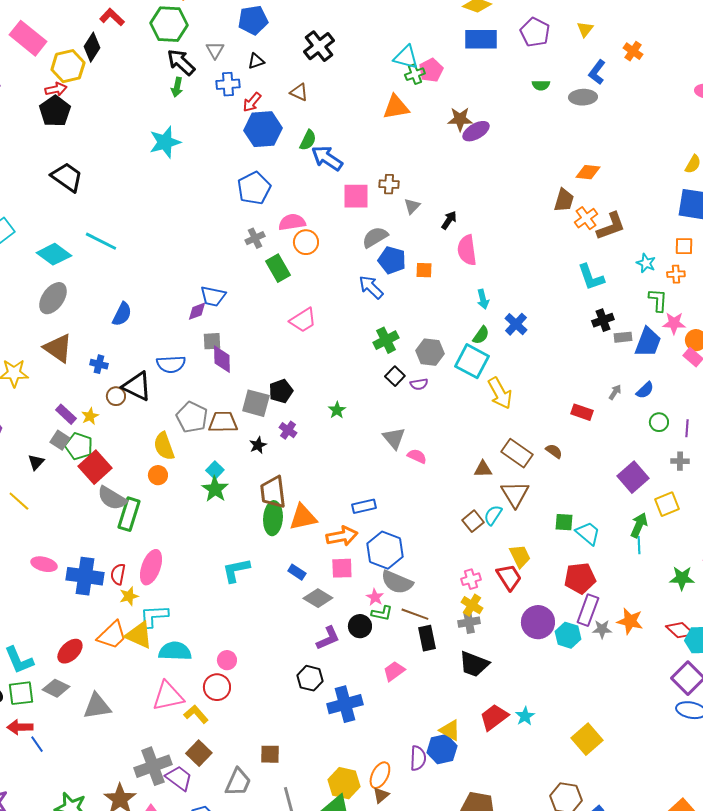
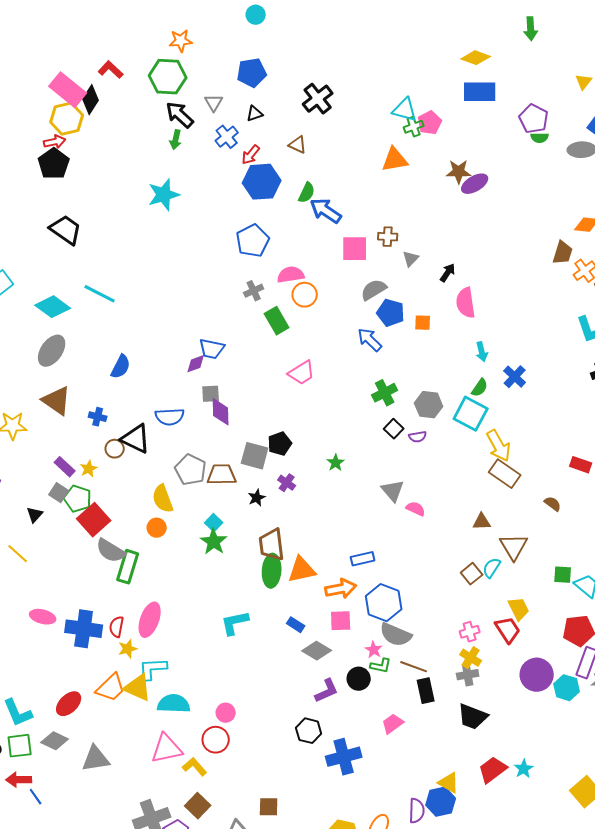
purple pentagon: (535, 32) -> (534, 119), moved
pink rectangle: (28, 38) -> (68, 90), moved
blue cross: (228, 84) -> (227, 137), turned -35
brown rectangle: (517, 453) -> (505, 474), moved

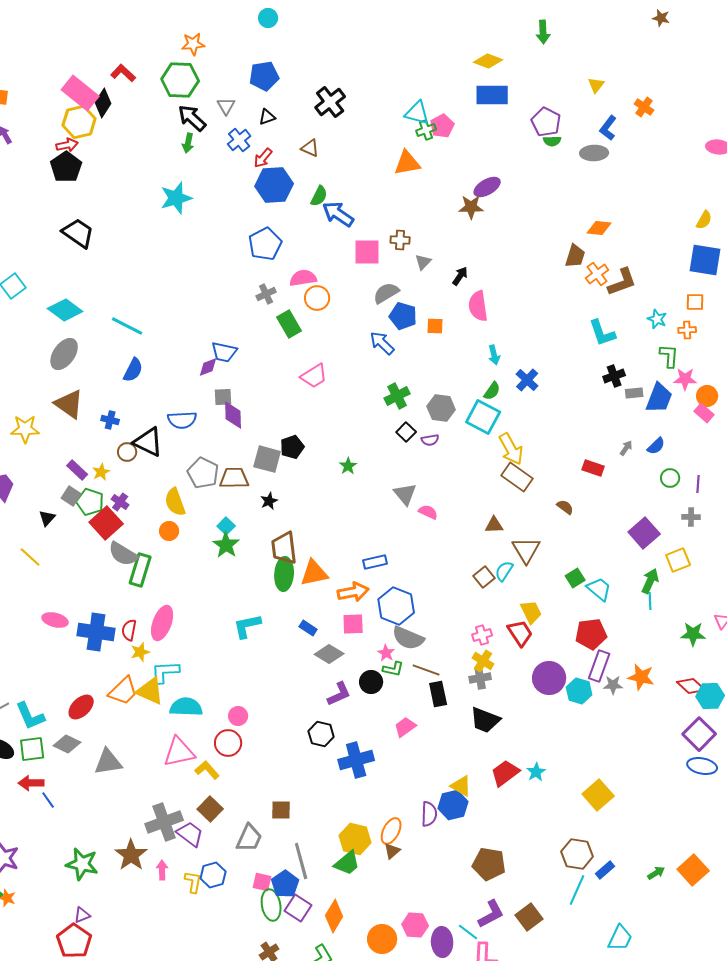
brown star: (459, 172) -> (471, 207), moved
cyan line: (100, 294) -> (127, 326), moved
purple cross: (287, 483) -> (120, 502), moved
green square: (563, 575) -> (575, 578), turned -36

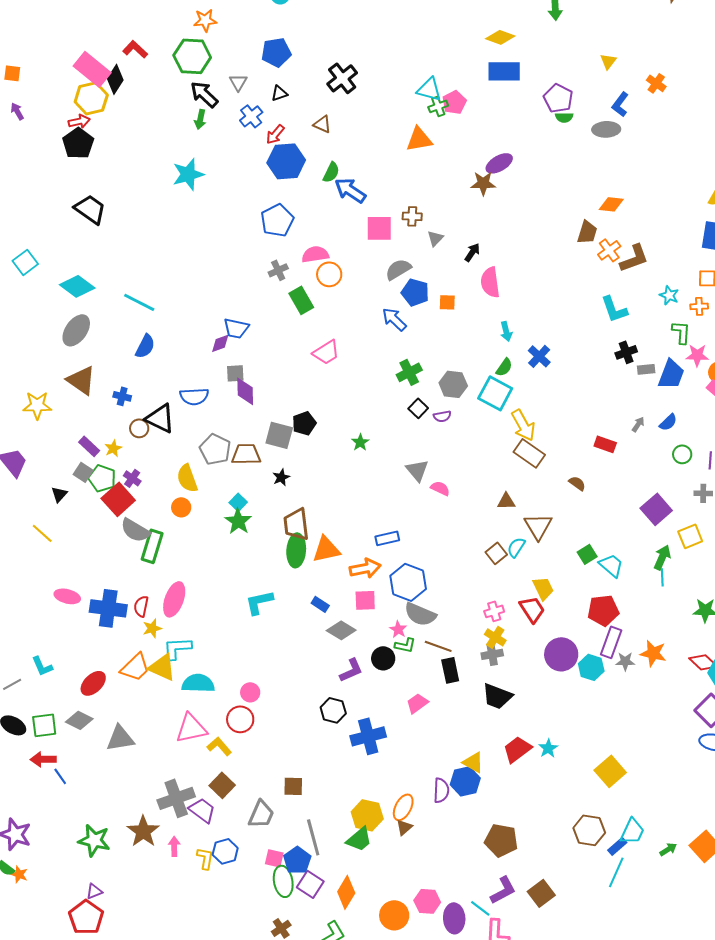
cyan L-shape: (30, 716) -> (42, 666), moved, size x0.7
cyan line: (577, 890) -> (616, 872), moved
cyan trapezoid: (620, 938) -> (632, 831), moved

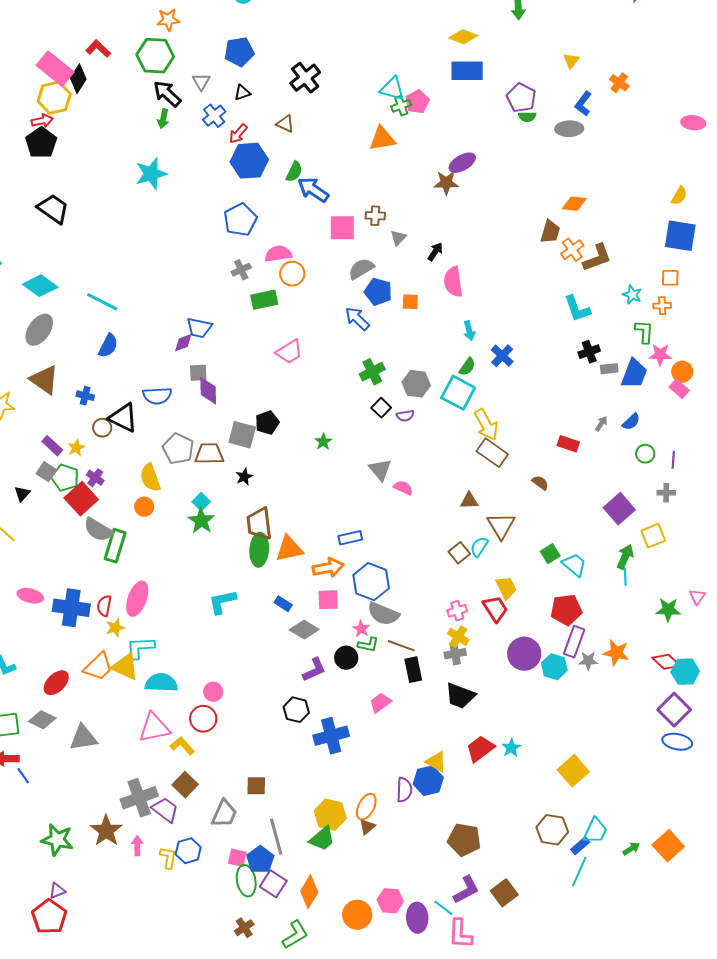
green rectangle: (301, 300) -> (264, 300), turned -72

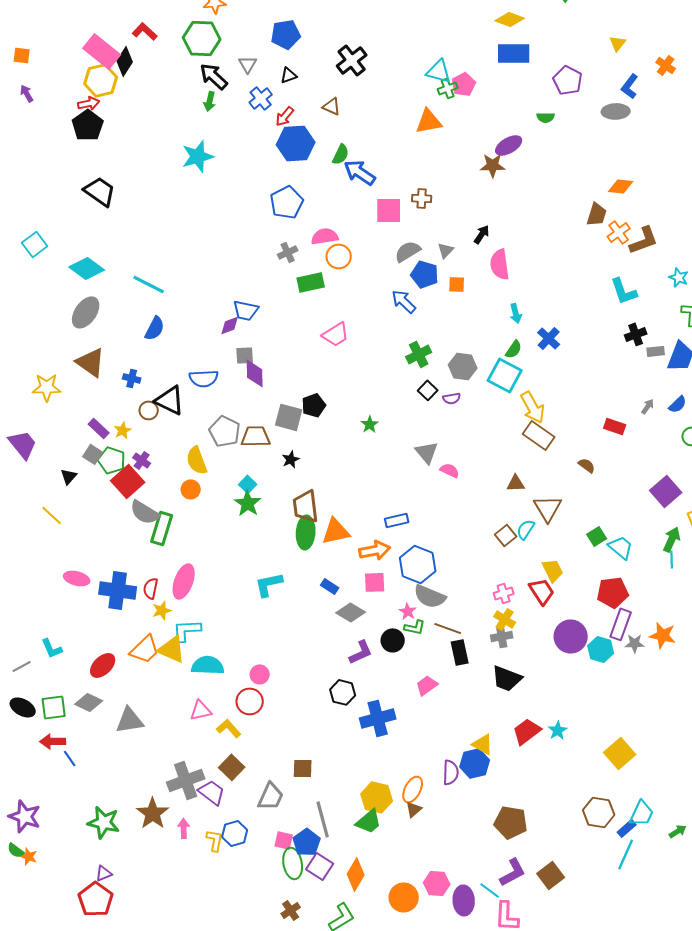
green semicircle: (527, 117) -> (546, 117), moved
gray triangle: (398, 238) -> (446, 250), moved
pink triangle: (154, 728) -> (201, 710), size x0.7

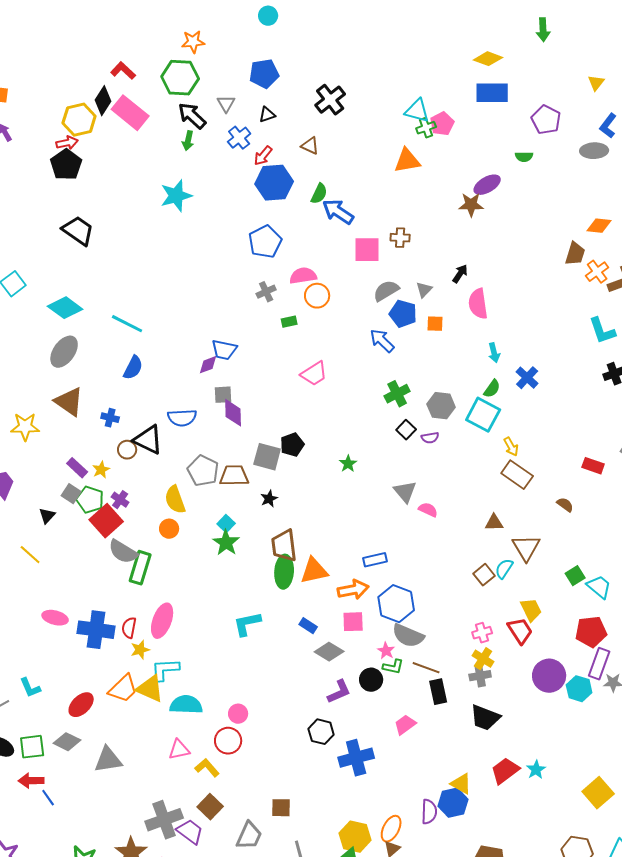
pink rectangle: (102, 51) -> (130, 113), moved
green rectangle: (311, 282) -> (289, 322), size x0.6
yellow arrow: (533, 407) -> (511, 447), size x0.6

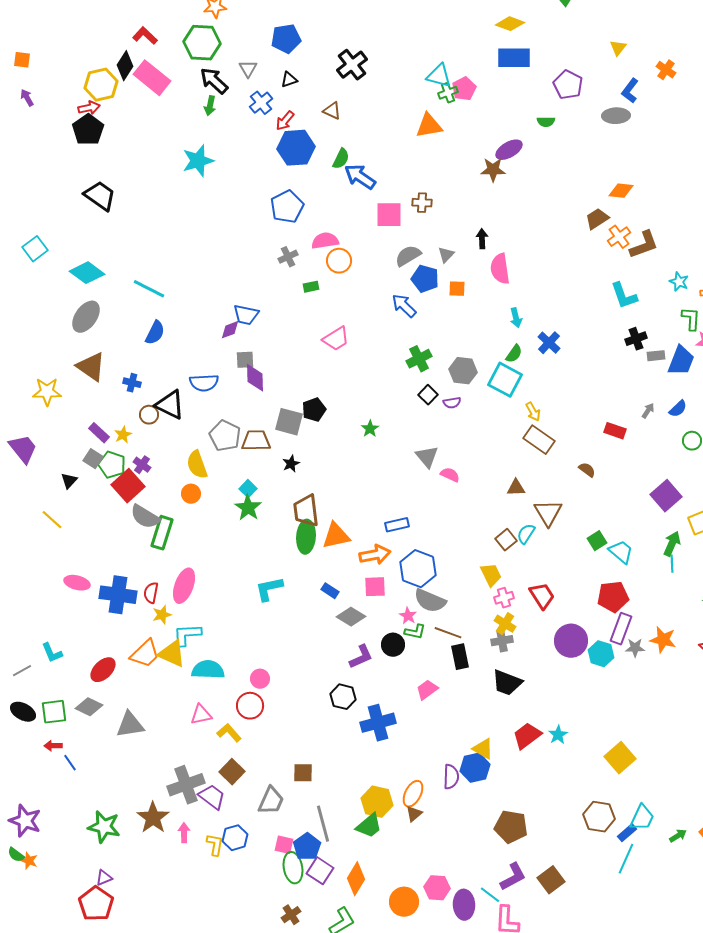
brown trapezoid: (575, 254) -> (597, 219), turned -140
black arrow: (460, 274) -> (482, 239), turned -36
yellow trapezoid: (531, 610) -> (491, 575), moved
red arrow: (31, 781) -> (53, 746), size x0.7

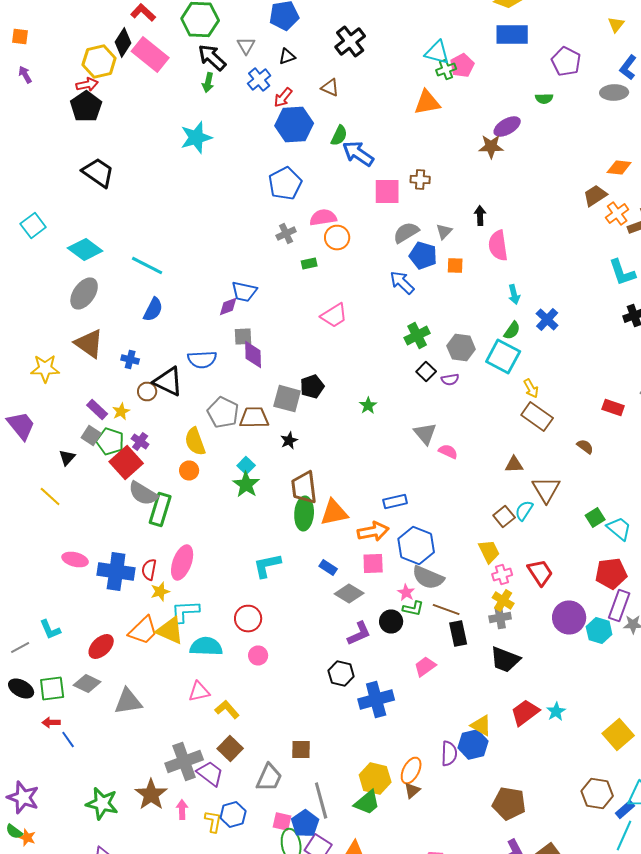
red circle: (250, 706) -> (248, 618), moved

